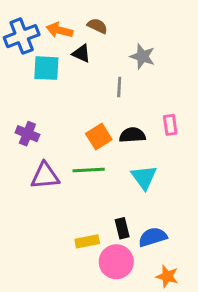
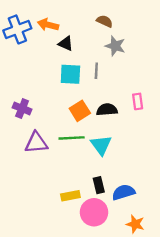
brown semicircle: (97, 26) -> (105, 21), moved
cyan square: (46, 68) -> (70, 74), moved
cyan triangle: (144, 177) -> (101, 145), moved

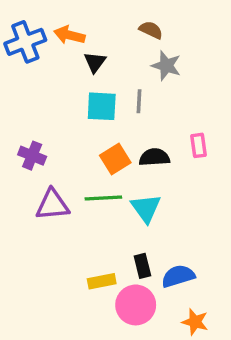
black triangle: (66, 44) -> (95, 62), turned 42

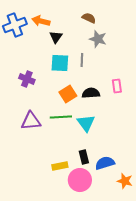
purple cross: (32, 156) -> (27, 79), moved
orange star: (195, 322) -> (125, 181), moved

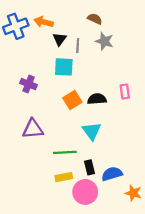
gray line: (82, 60) -> (78, 46), moved
green line: (61, 117) -> (65, 152), moved

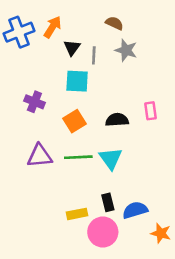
orange arrow: (44, 22) -> (53, 27), turned 108
orange square: (72, 100) -> (74, 121), moved
green line: (65, 152) -> (78, 157), moved

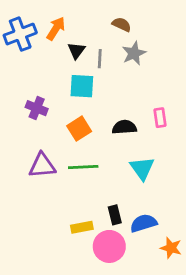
gray star: (126, 50) -> (134, 53), turned 30
cyan triangle: (111, 159) -> (142, 168), moved

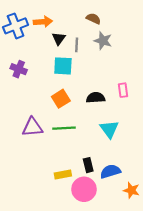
orange arrow: (56, 29) -> (43, 22), turned 54
gray star: (134, 53) -> (103, 41), turned -30
purple cross: (37, 108) -> (19, 69), moved

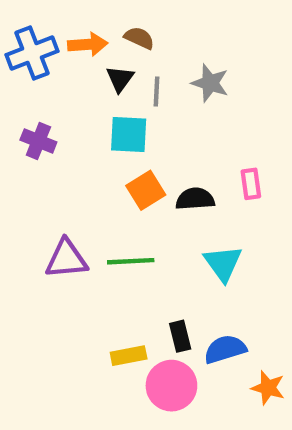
brown semicircle: (93, 19) -> (139, 38), moved
orange square: (61, 99) -> (146, 190), moved

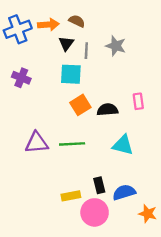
cyan triangle: (223, 263) -> (123, 145), turned -40

